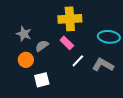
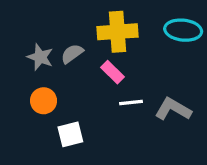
cyan ellipse: (109, 37) -> (183, 30), moved
gray semicircle: (42, 46) -> (72, 54), moved
white line: (78, 61) -> (131, 102), turned 40

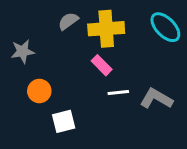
cyan ellipse: (183, 30) -> (165, 27), turned 40
gray semicircle: (72, 54) -> (68, 21), moved
gray star: (40, 57) -> (23, 51), moved, turned -30

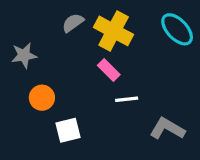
yellow cross: (106, 29) -> (114, 31), turned 32
gray L-shape: (156, 99) -> (167, 129), moved

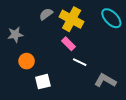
white line: (127, 99) -> (80, 62), turned 32

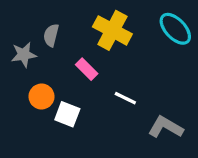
gray semicircle: (46, 14) -> (51, 35), moved, turned -40
pink rectangle: (68, 44) -> (87, 69), moved
white square: (43, 82) -> (67, 114), moved, turned 35

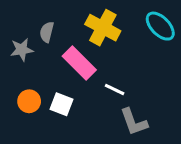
pink rectangle: (87, 69) -> (79, 63), size x1.6
orange circle: (42, 97) -> (29, 101), moved
gray L-shape: (166, 127) -> (134, 122), moved, turned -140

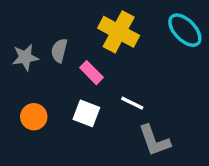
gray semicircle: (47, 32) -> (59, 51), moved
pink rectangle: (79, 63) -> (91, 73), size x0.6
white square: (62, 104) -> (86, 113), moved

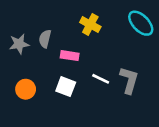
yellow cross: (119, 32) -> (90, 24), size x0.7
pink rectangle: (91, 73) -> (70, 56), turned -36
gray L-shape: (154, 140) -> (129, 80), moved, turned -144

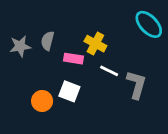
yellow cross: (90, 24) -> (95, 44), moved
white line: (101, 79) -> (109, 71), moved
orange circle: (26, 89) -> (42, 101), moved

